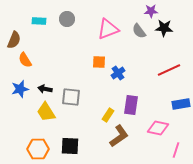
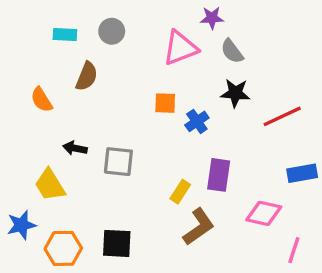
purple star: (151, 11) -> (212, 18), moved
black star: (164, 28) -> (235, 93), moved
brown semicircle: (14, 40) -> (87, 76), moved
blue star: (20, 89) -> (21, 225), moved
yellow trapezoid: (46, 112) -> (50, 185), moved

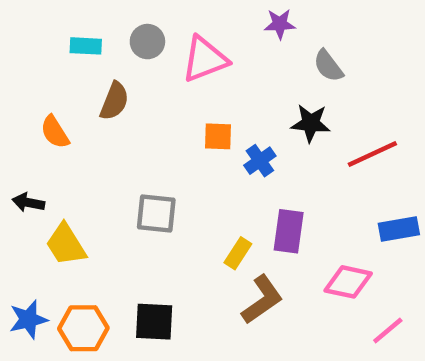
pink triangle: (180, 48) -> (205, 59), moved
gray semicircle: (232, 51) -> (328, 66), moved
black arrow: (75, 148) -> (28, 203), moved
blue star: (21, 225) -> (28, 319), moved
pink line: (294, 250) -> (388, 330), turned 32

